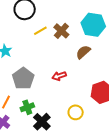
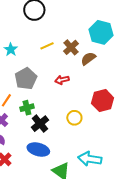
yellow line: (40, 31) -> (47, 46), moved
brown cross: (61, 31) -> (71, 47), moved

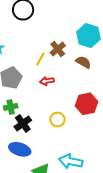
yellow line: (47, 46) -> (40, 59), moved, turned -40
brown semicircle: (88, 59) -> (83, 62), moved, turned 63

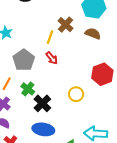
red arrow: (47, 81) -> (52, 58), moved, turned -112
green cross: (11, 107) -> (28, 89), turned -32

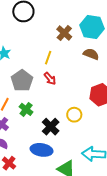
brown cross: (65, 25) -> (64, 33), moved
black cross: (42, 103) -> (51, 127), moved

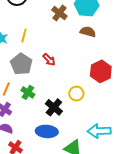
yellow line: (48, 58) -> (24, 36), moved

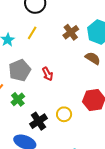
yellow line: (24, 36) -> (32, 33), moved

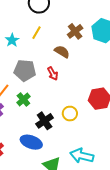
brown semicircle: (93, 58) -> (62, 52), moved
gray pentagon: (20, 70) -> (25, 70), turned 30

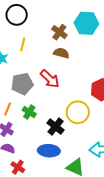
brown semicircle: (62, 52) -> (61, 53), moved
red arrow: (53, 74) -> (50, 79), size x1.5
yellow circle: (70, 114) -> (78, 112), size x1.5

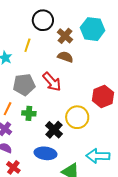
black circle: (17, 15) -> (43, 20), moved
green cross: (29, 112) -> (29, 113), turned -32

